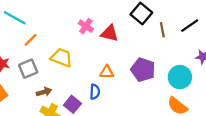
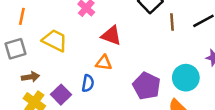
red triangle: (110, 33) -> (111, 35), moved
orange line: (31, 40) -> (22, 16), turned -40
purple pentagon: (143, 70) -> (147, 86), moved

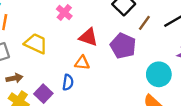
brown line: (172, 22) -> (144, 23), turned 42
purple pentagon: (147, 86) -> (123, 46), moved

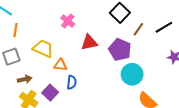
red triangle: (88, 37) -> (89, 42), turned -30
orange triangle: (82, 63) -> (60, 65), moved
cyan circle: (159, 74) -> (132, 74), moved

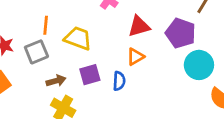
orange line: (15, 30) -> (46, 25), moved
orange triangle: (60, 65) -> (135, 57), moved, turned -32
purple square: (50, 93) -> (90, 75), moved, turned 35

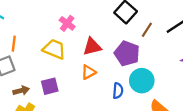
yellow trapezoid: (78, 38) -> (54, 49), moved
blue semicircle: (119, 81) -> (118, 91), moved

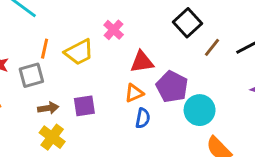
yellow trapezoid: (54, 49) -> (79, 52), moved, turned 125
purple pentagon: (127, 53) -> (172, 87), moved
blue semicircle: (118, 91) -> (143, 118), moved

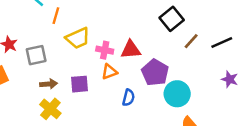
pink cross: (114, 30) -> (105, 50), moved, turned -35
orange line: (45, 49) -> (56, 16), moved
orange triangle: (134, 93) -> (109, 72), moved

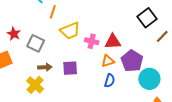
gray square: (36, 55) -> (36, 43), turned 36
orange triangle: (109, 72) -> (108, 61), moved
yellow cross: (50, 109) -> (35, 85), moved

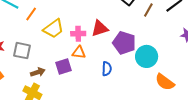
orange line: (53, 12) -> (31, 14), turned 32
orange triangle: (108, 61) -> (79, 52), moved, turned 40

